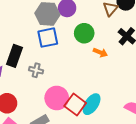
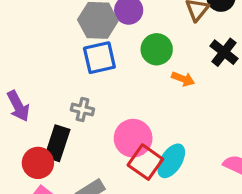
black rectangle: (14, 56) -> (57, 143), moved
pink circle: (57, 98) -> (133, 138), moved

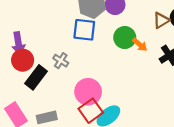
orange arrow: (183, 79) -> (140, 45), moved
red circle: (38, 163) -> (23, 60), moved

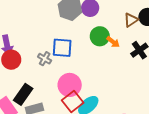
blue square: (84, 30) -> (62, 48), moved
black rectangle: (36, 77) -> (23, 94), moved

